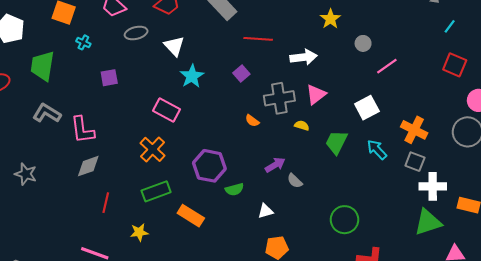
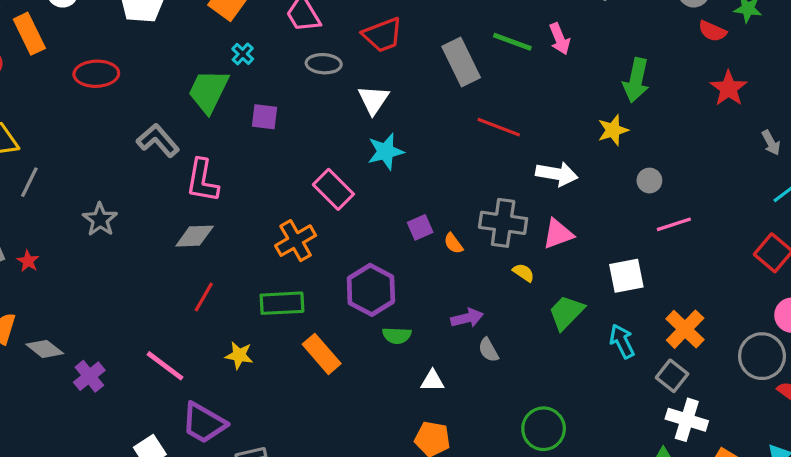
green trapezoid: (42, 66) -> (208, 91), moved
purple square: (241, 74) -> (420, 227), moved

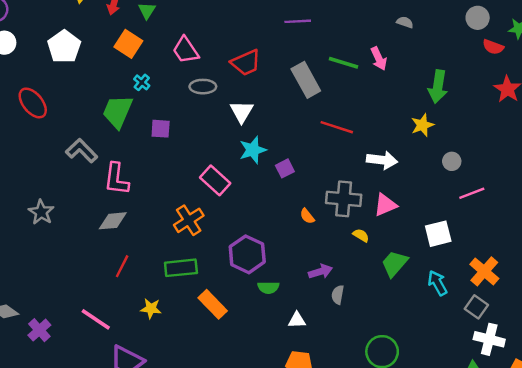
red ellipse: (96, 74) -> (33, 103), turned 56
purple square: (420, 227) -> (285, 168), moved
gray semicircle: (488, 350) -> (338, 295), turned 42

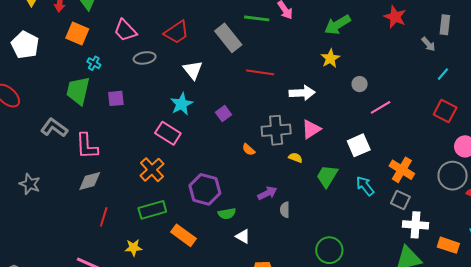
green arrow: (438, 87) -> (337, 25), turned 60
white triangle: (242, 112) -> (193, 70), moved
cyan star: (253, 150) -> (182, 104), moved
white triangle: (297, 320) -> (243, 236), moved, turned 42

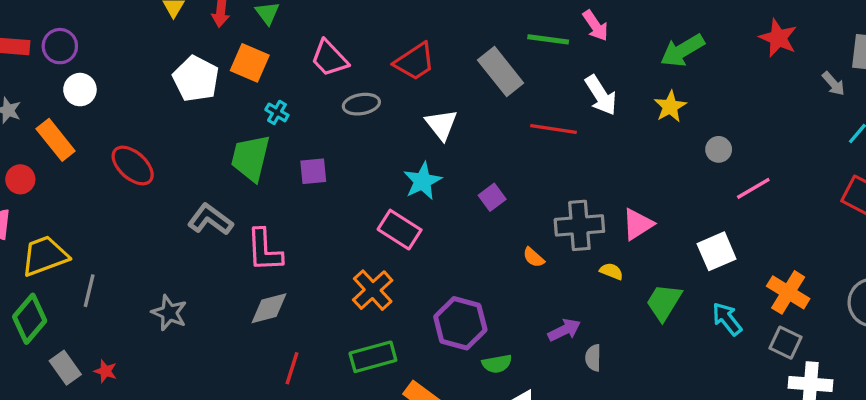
white pentagon: (25, 45) -> (196, 79), moved
white arrow: (302, 93) -> (601, 95), moved, turned 60

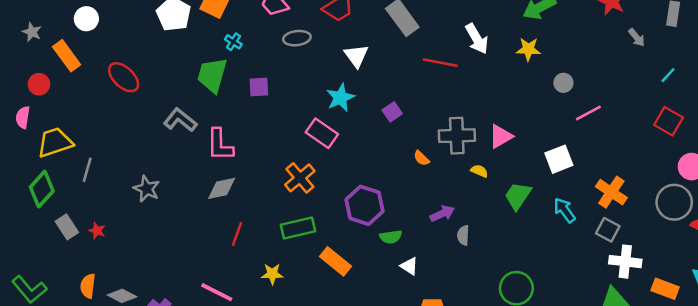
gray arrow: (834, 84) -> (637, 38), moved
yellow star: (670, 107) -> (528, 49), turned 30

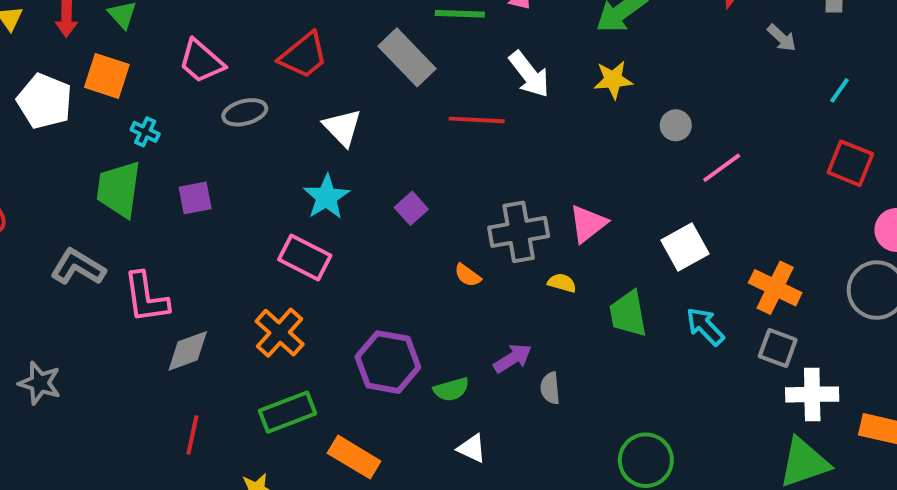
gray diamond: (222, 188) -> (188, 351), moved
green trapezoid: (518, 196) -> (628, 314), turned -36
green semicircle: (391, 237) -> (451, 389), moved

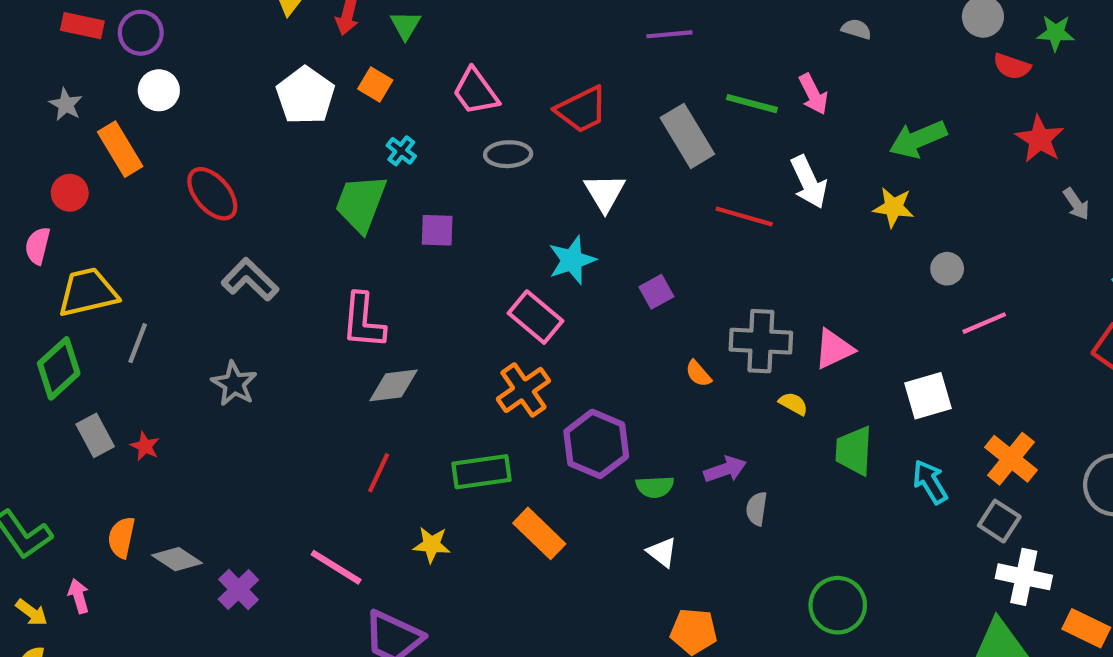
orange square: (107, 76) -> (375, 84), size x0.7
gray L-shape: (78, 267) -> (250, 280), moved
orange cross: (280, 333) -> (523, 390), moved

